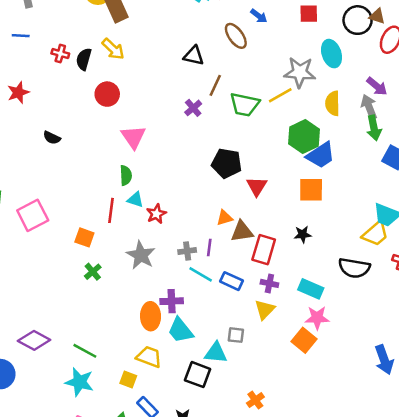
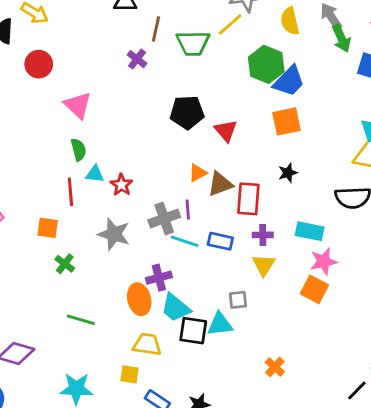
gray cross: (187, 251) -> (164, 219), size x1.5
green line: (85, 351) -> (81, 320), moved
black square: (198, 375) -> (193, 331), moved

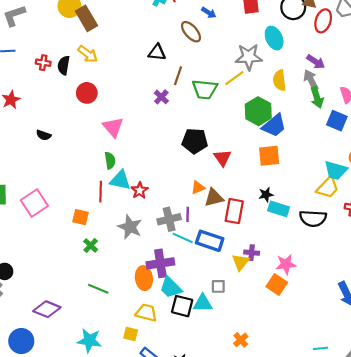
cyan triangle: (95, 174) -> (120, 180), size x1.5
cyan rectangle: (310, 231) -> (279, 209), moved
purple cross: (263, 235) -> (252, 253), moved
blue rectangle: (220, 241) -> (210, 241), size x1.4
purple cross: (159, 278) -> (160, 263), size x1.4

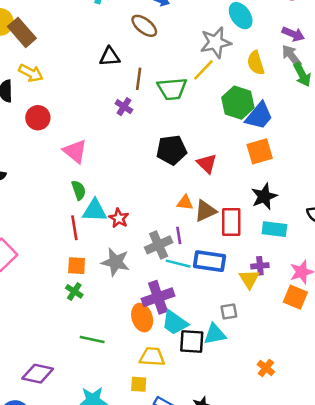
orange triangle: (198, 188) -> (185, 203), turned 40
black star: (266, 195) -> (264, 196), size x1.5
cyan rectangle: (279, 209) -> (274, 229), moved
orange square: (81, 217) -> (77, 266), moved

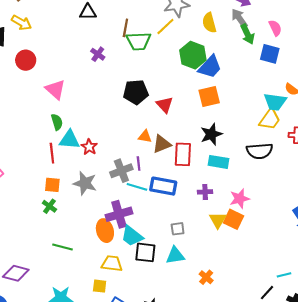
brown line: (139, 79) -> (125, 28), moved
yellow triangle: (249, 279) -> (218, 220), moved
cyan triangle: (215, 334) -> (175, 255), moved

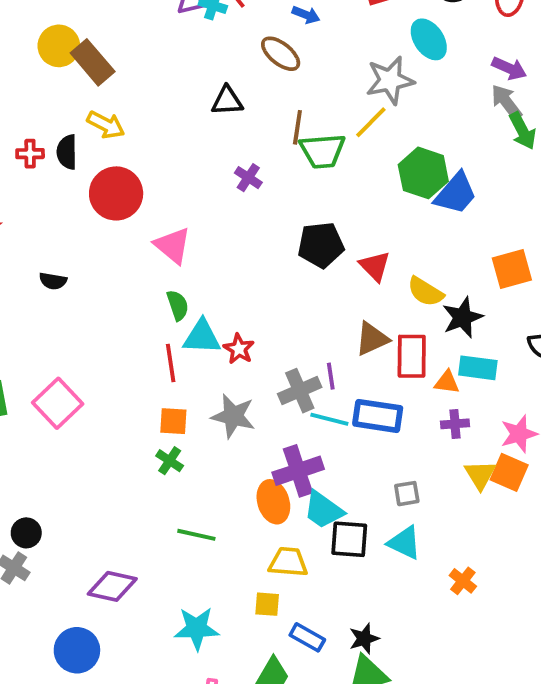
yellow semicircle: (209, 23) -> (425, 292), moved, turned -42
red circle: (26, 60) -> (116, 193), size x1.4
orange square: (209, 97) -> (512, 269), moved
orange triangle: (145, 136) -> (447, 382), moved
cyan triangle: (175, 255) -> (404, 543), turned 36

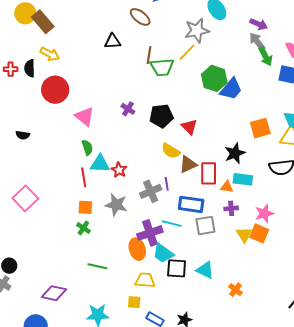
purple cross: (248, 178) -> (128, 109), moved
yellow semicircle: (425, 292) -> (171, 151), moved
cyan line: (329, 419) -> (172, 224), moved
gray square: (407, 494) -> (205, 225), moved, size x1.5

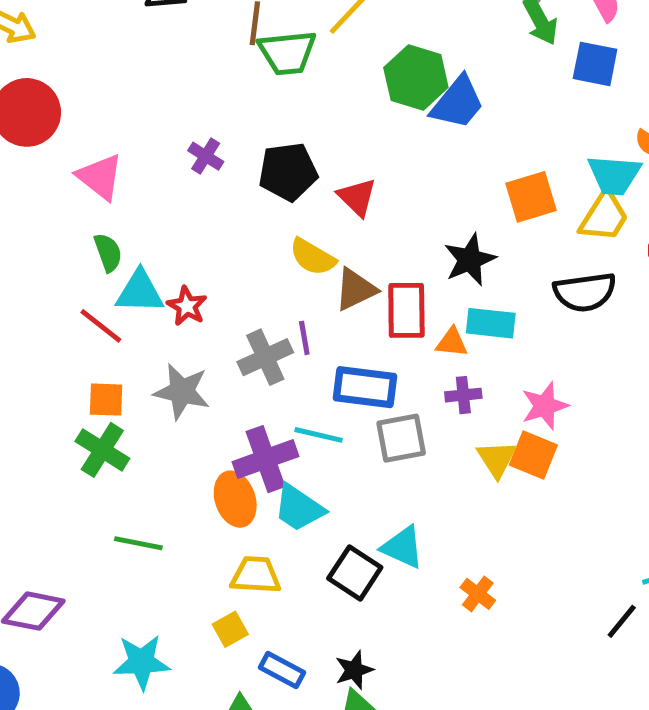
red line: (84, 177) -> (101, 326), turned -42
green cross: (83, 228) -> (102, 450), size x1.5
black square: (177, 268) -> (355, 573), moved, turned 30
yellow square: (134, 302) -> (230, 629), turned -32

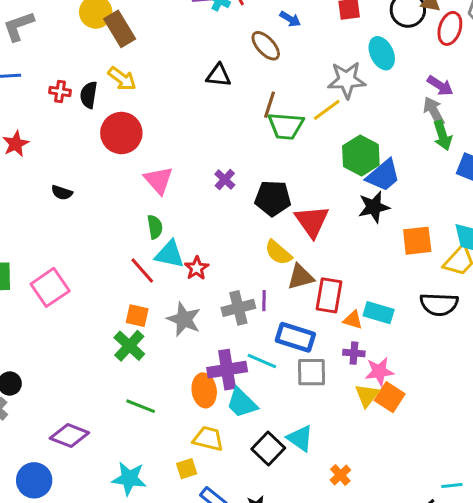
red triangle: (357, 197) -> (312, 221), size x1.4
black star: (470, 260) -> (374, 207), moved
pink star: (545, 406) -> (379, 371), moved

